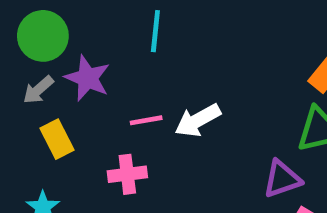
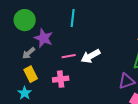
gray arrow: (38, 90) -> (29, 53), moved
yellow rectangle: (57, 139) -> (31, 74), moved

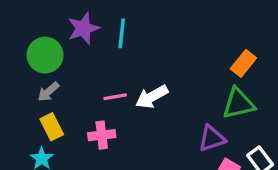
green circle: (25, 20) -> (45, 55), moved
purple star: (44, 38) -> (83, 28), moved, turned 30

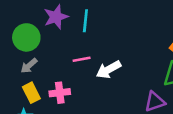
pink line: (115, 97) -> (82, 59), moved
pink cross: (102, 135) -> (60, 93), moved

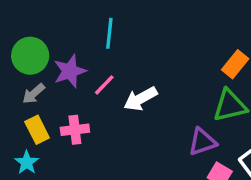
purple star: (56, 17) -> (70, 71), moved
pink line: (82, 59) -> (104, 85), turned -36

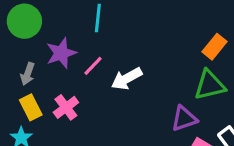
green circle: (30, 56) -> (24, 21), moved
gray arrow: (34, 94) -> (28, 74), turned -30
pink cross: (75, 130) -> (66, 107), turned -30

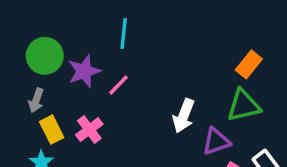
green circle: (24, 21) -> (45, 56), moved
gray arrow: (28, 74) -> (36, 100), moved
white arrow: (127, 79) -> (184, 116), moved, turned -40

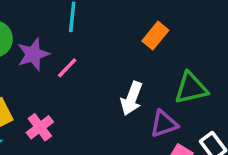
orange rectangle: (249, 64) -> (155, 36), moved
pink cross: (89, 130) -> (40, 127), moved

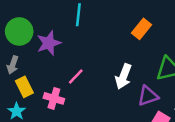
pink line: (67, 68) -> (76, 77), moved
pink cross: (40, 127) -> (54, 98), turned -36

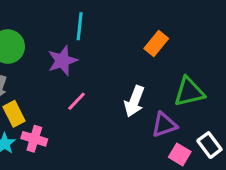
purple star: (49, 43) -> (62, 61), moved
pink cross: (54, 98) -> (34, 139), moved

